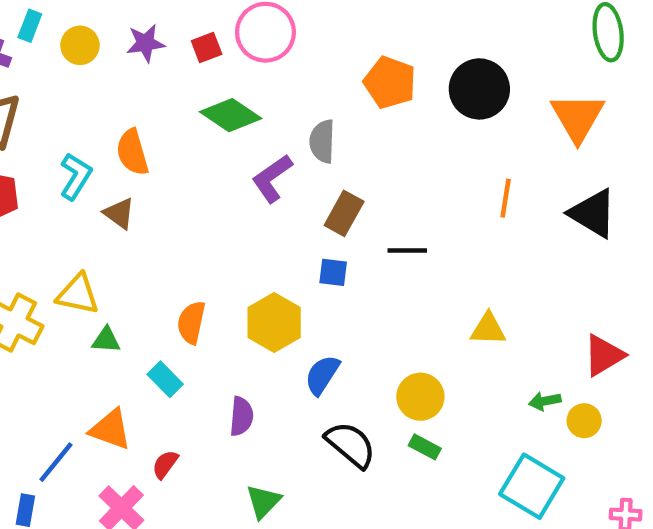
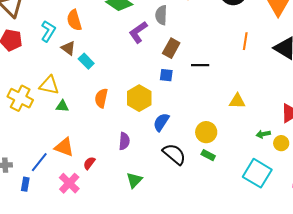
cyan rectangle: (165, 379) -> (86, 61), moved

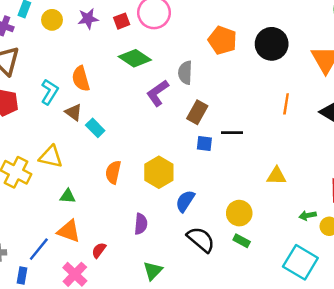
blue square: (166, 75) -> (204, 143), moved
green triangle: (62, 106) -> (68, 196), moved

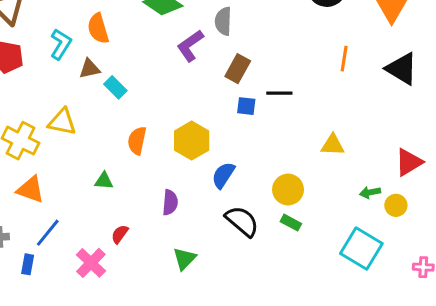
brown triangle: (74, 112) -> (90, 69), turned -48
green triangle: (68, 196) -> (104, 181), moved
orange triangle: (69, 231) -> (31, 190), moved

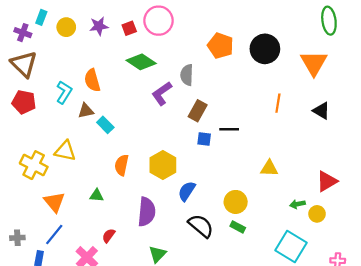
black triangle: (402, 69) -> (321, 111), size x0.7
orange triangle: (31, 190) -> (54, 202), moved, turned 30
purple semicircle: (170, 202) -> (147, 212), size x1.5

